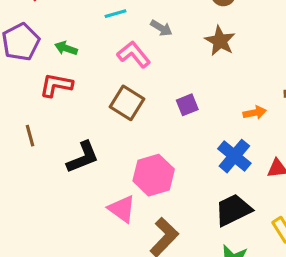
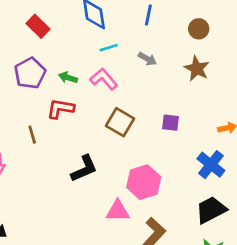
pink L-shape: (134, 54) -> (104, 79), moved
purple square: (187, 105) -> (171, 123), turned 30
brown line: (30, 136) -> (32, 135), moved
pink triangle: (122, 209) -> (118, 211), turned -35

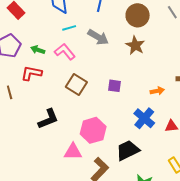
brown circle: (199, 29) -> (138, 15), size x1.5
gray arrow: (147, 59) -> (98, 37), size x1.5
black trapezoid: (211, 210) -> (128, 150), moved

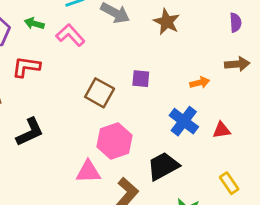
green arrow: (38, 50) -> (34, 23), moved
brown square: (76, 85) -> (100, 93), moved
black L-shape: (48, 119) -> (30, 132), moved

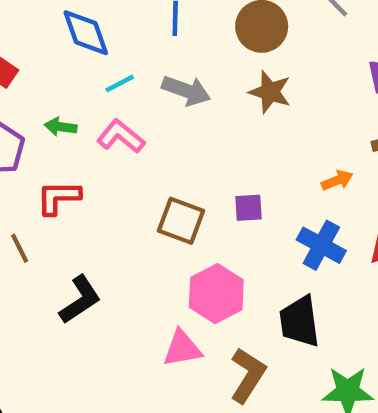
purple square: (141, 79) -> (249, 208), moved
black trapezoid: (163, 166) -> (300, 321), turned -60

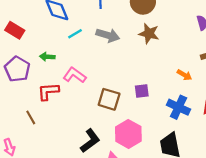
pink L-shape: (121, 136) -> (75, 75), moved
orange arrow: (337, 180) -> (184, 75), turned 56
black L-shape: (80, 300) -> (90, 141), moved

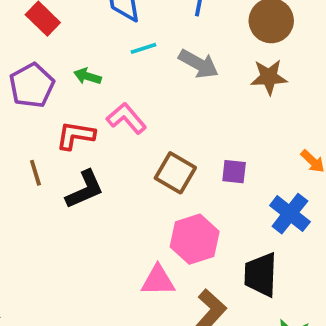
brown star: (149, 34) -> (269, 77), turned -30
black L-shape: (90, 141) -> (85, 189), moved

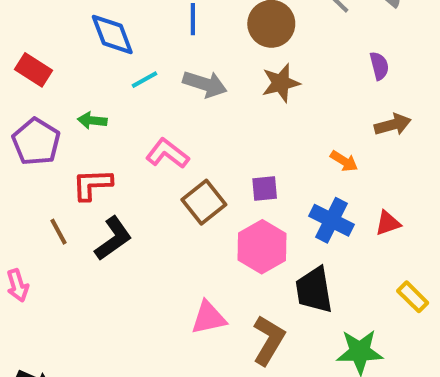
pink L-shape: (126, 118) -> (167, 154), moved
brown square: (175, 173) -> (204, 202), turned 33
pink hexagon: (195, 239) -> (262, 247), moved

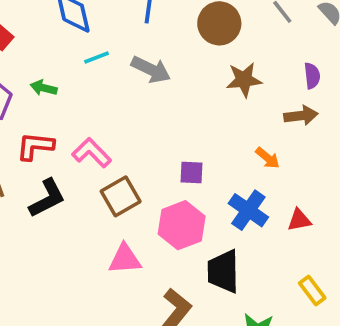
brown star: (281, 83) -> (244, 80), moved
brown arrow: (393, 125) -> (301, 116), moved
pink L-shape: (167, 154) -> (92, 153), moved
brown square: (204, 202) -> (121, 196), moved
pink triangle: (209, 318) -> (125, 259), moved

